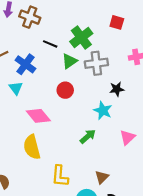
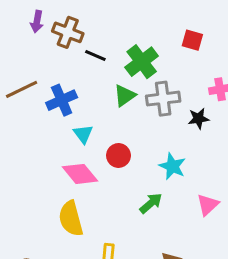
black line: (50, 44) -> (95, 55), moved
blue cross: (25, 64) -> (62, 100), turned 30
cyan triangle: (16, 88) -> (83, 134), moved
black star: (117, 89) -> (199, 119), moved
red circle: (65, 90) -> (118, 155), moved

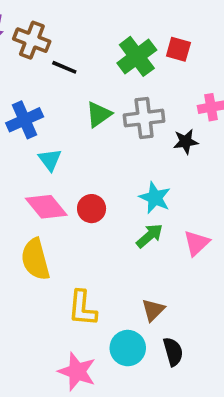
green cross: (142, 62) -> (137, 56), moved
red circle: (118, 155) -> (92, 209), moved
green arrow: (151, 203) -> (149, 236), moved

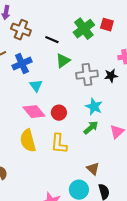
brown cross: (32, 40) -> (21, 30), moved
black line: (64, 67) -> (52, 40), moved
gray cross: (144, 118) -> (87, 75), moved
yellow L-shape: (82, 308) -> (59, 144), moved
brown triangle: (153, 310) -> (93, 169), turned -32

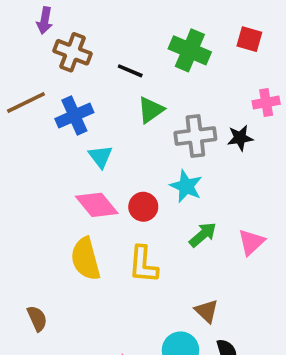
red square: (107, 25) -> (249, 39), moved
green cross: (84, 29) -> (190, 50), turned -30
cyan star: (94, 107) -> (186, 186), moved

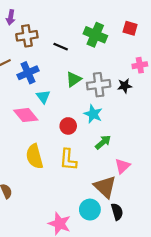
brown cross: (73, 52) -> (27, 36), turned -30
green triangle: (151, 110) -> (74, 79), moved
pink diamond: (97, 205) -> (26, 115), moved
pink triangle: (251, 242) -> (122, 166), moved
brown triangle: (207, 311) -> (105, 187), size x1.6

